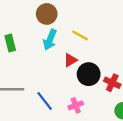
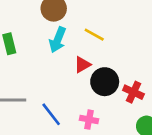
pink cross: (76, 105) -> (89, 120), turned 32

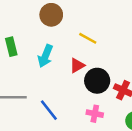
cyan arrow: (58, 40) -> (45, 56), moved
pink cross: (89, 120) -> (95, 114), moved

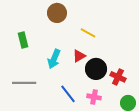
cyan arrow: (45, 56) -> (54, 59), moved
blue line: (49, 110) -> (68, 94), moved

